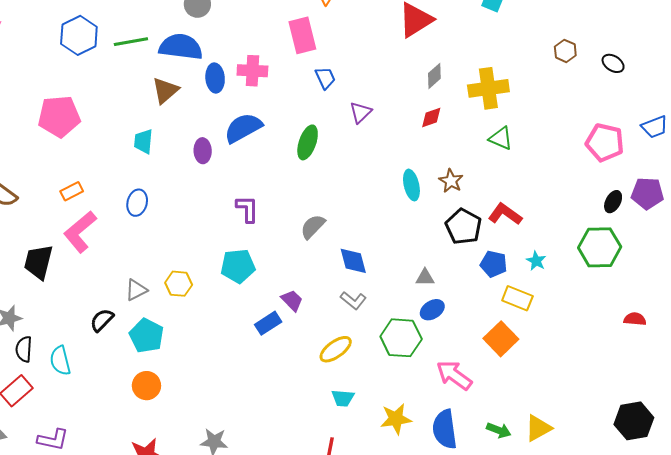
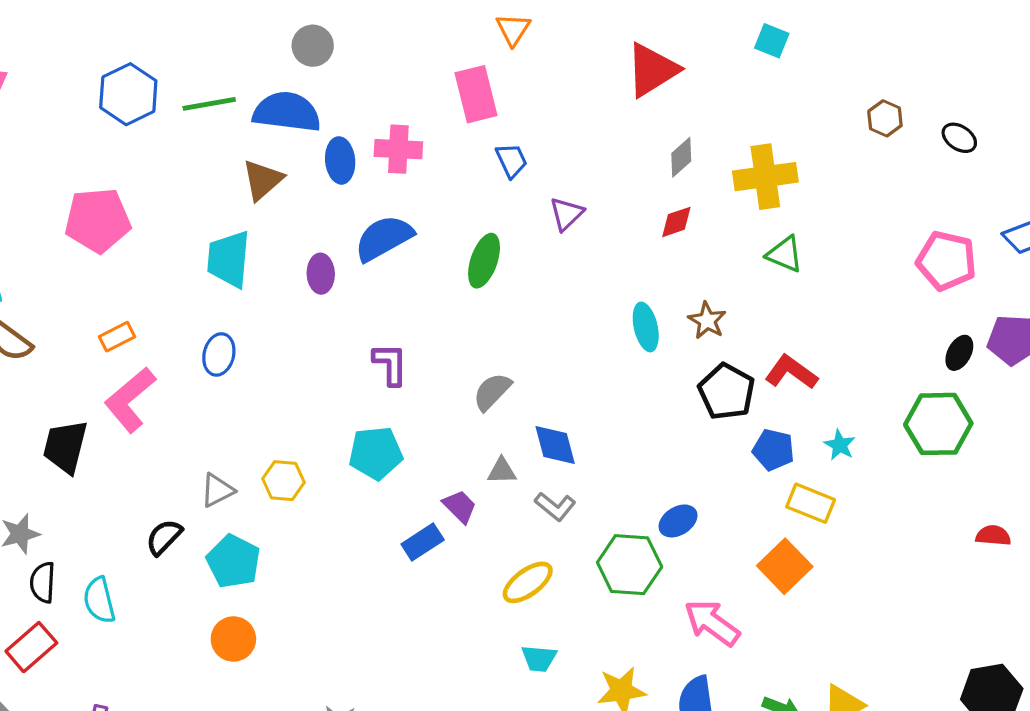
cyan trapezoid: (143, 141) -> (229, 259), size x1.5
gray triangle: (425, 278) -> (502, 471), moved

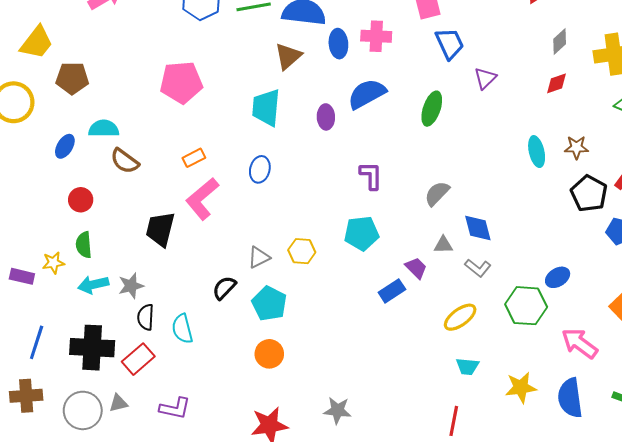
blue trapezoid: (512, 160) -> (450, 44), size x1.4
brown star: (707, 320) -> (576, 147), turned -30

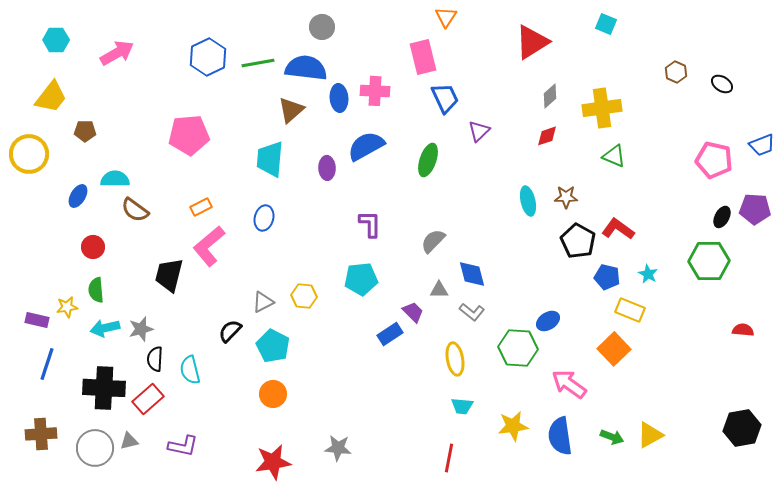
brown pentagon: (72, 78) -> (85, 131), size x0.7
yellow ellipse: (460, 317) -> (455, 359), turned -64
blue line: (37, 342) -> (47, 364), moved

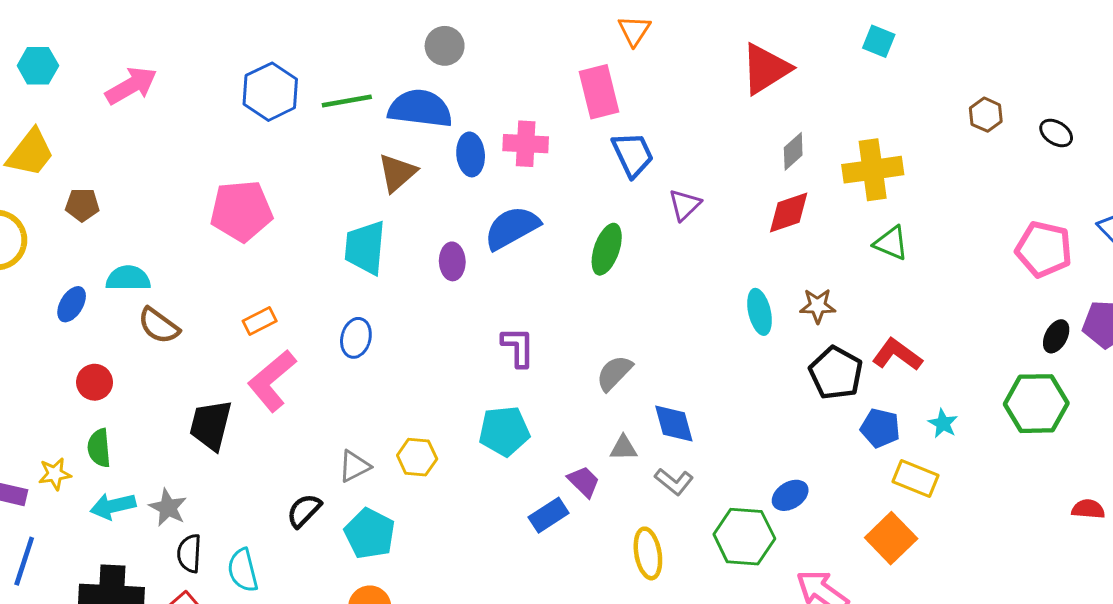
red diamond: (547, 136) -> (789, 213), size x1.4
gray star: (141, 329) -> (168, 508), turned -30

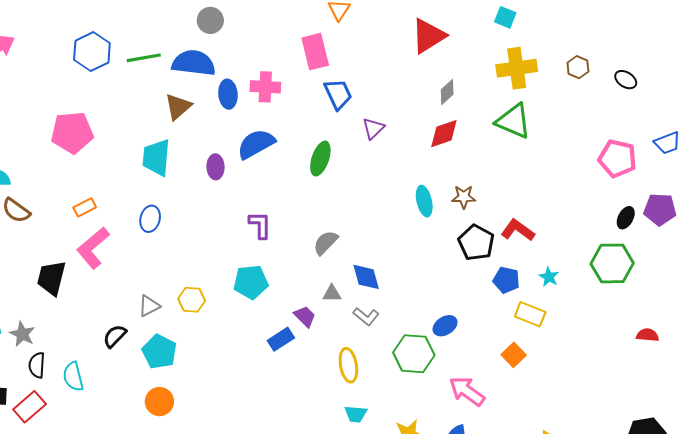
yellow cross: (873, 170) -> (517, 68), moved
green triangle: (891, 243) -> (514, 121), moved, size x1.5
orange square: (891, 538) -> (514, 355), size x0.7

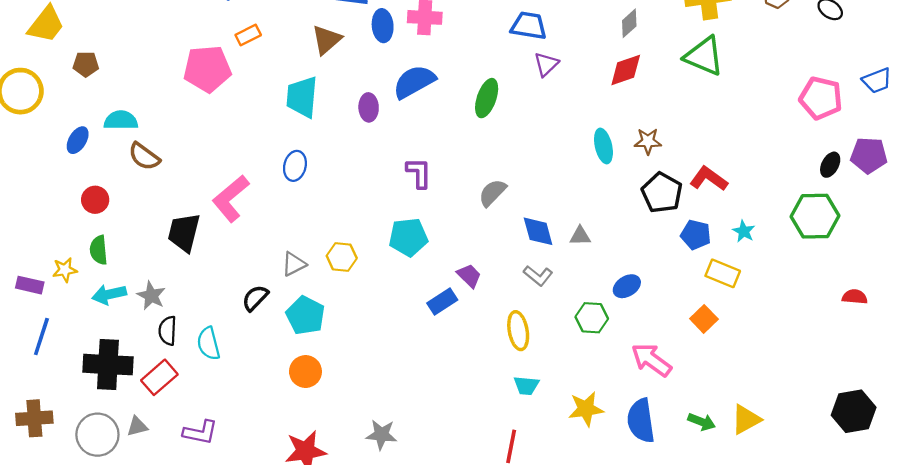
blue trapezoid: (338, 94) -> (529, 26), moved, turned -56
orange rectangle: (85, 207) -> (248, 35), moved
gray triangle: (332, 294) -> (580, 236), moved
green hexagon: (414, 354) -> (592, 318), size x0.7

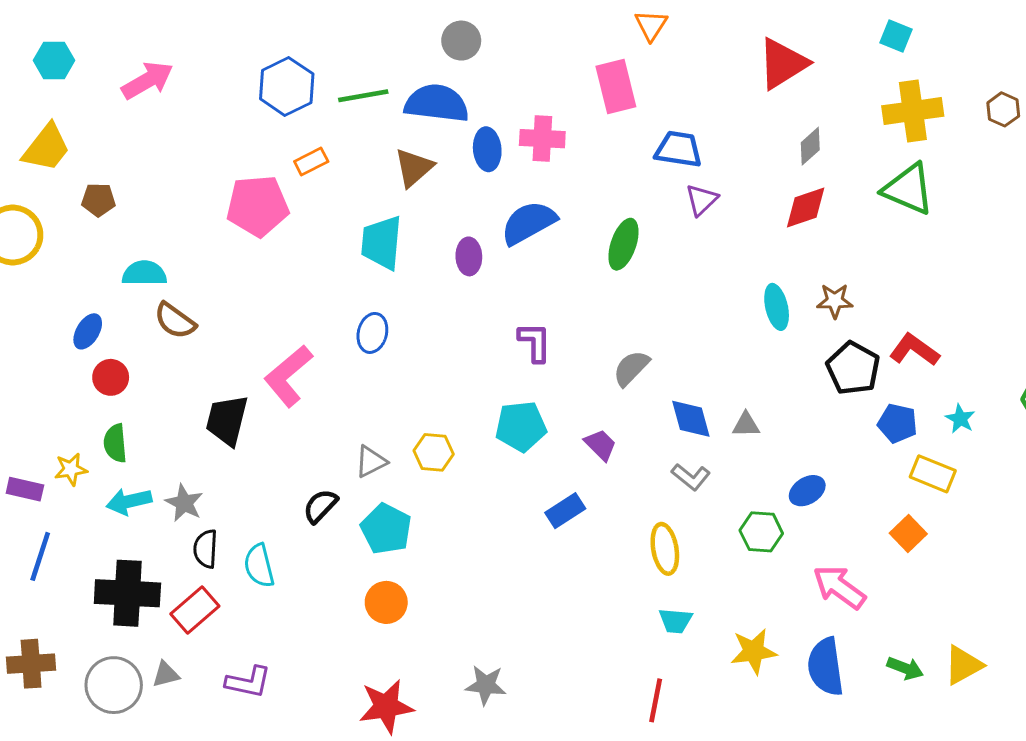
blue ellipse: (78, 140) -> (88, 331), moved
purple trapezoid: (469, 276) -> (601, 445), moved

